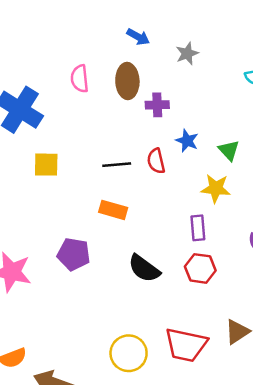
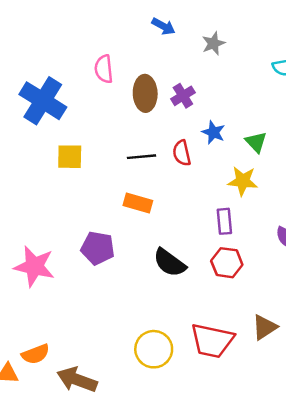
brown ellipse: (127, 81) -> (145, 93), moved
purple cross: (157, 105) -> (183, 96), turned -30

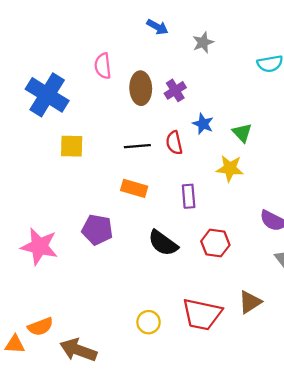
purple rectangle: (224, 221) -> (189, 196), moved
yellow circle: (154, 349) -> (149, 322), size x0.7

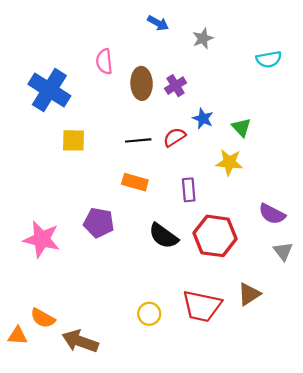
red semicircle: (174, 143) -> (174, 137), turned 70
red hexagon: (215, 243) -> (215, 236), size x1.5
orange semicircle: (40, 327) -> (43, 318), turned 50

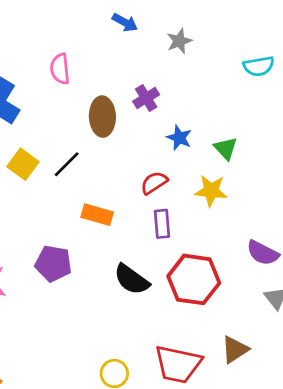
brown ellipse: (142, 83) -> (102, 117), moved
red semicircle: (174, 137) -> (154, 183), moved
yellow square: (74, 140) -> (23, 164), turned 35
black line: (138, 140) -> (67, 164), moved, turned -40

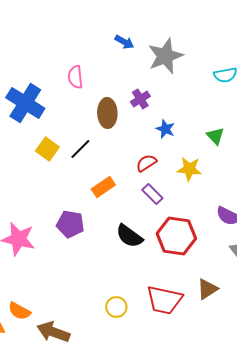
gray star: (179, 41) -> (165, 56), size x1.8
green triangle: (226, 148) -> (215, 136), moved
orange rectangle: (97, 215) -> (103, 187), turned -50
purple rectangle: (162, 224) -> (152, 194), turned -40

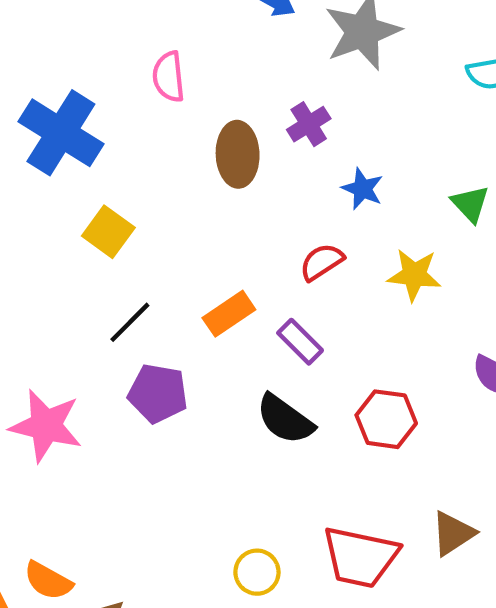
black line: (80, 149) -> (130, 322), moved
purple rectangle: (152, 194) -> (300, 342), moved
red hexagon: (176, 236) -> (386, 419), size x0.7

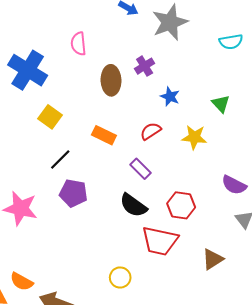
orange rectangle: (229, 314) -> (104, 135), moved, turned 60
red trapezoid: (360, 557) -> (160, 241), moved

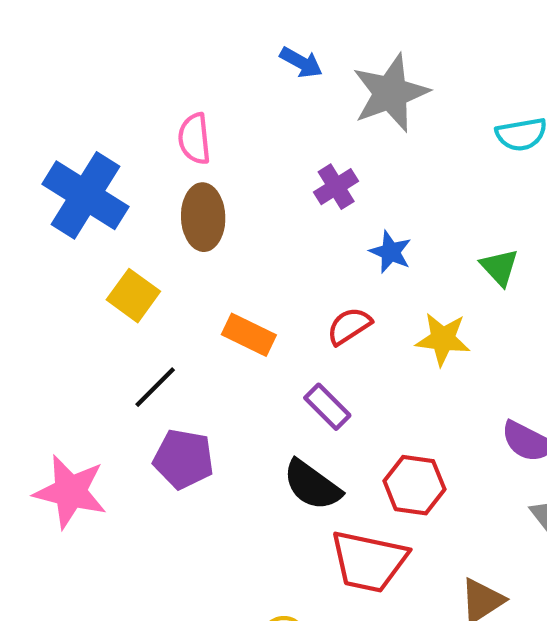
brown ellipse: (111, 80) -> (203, 217), moved

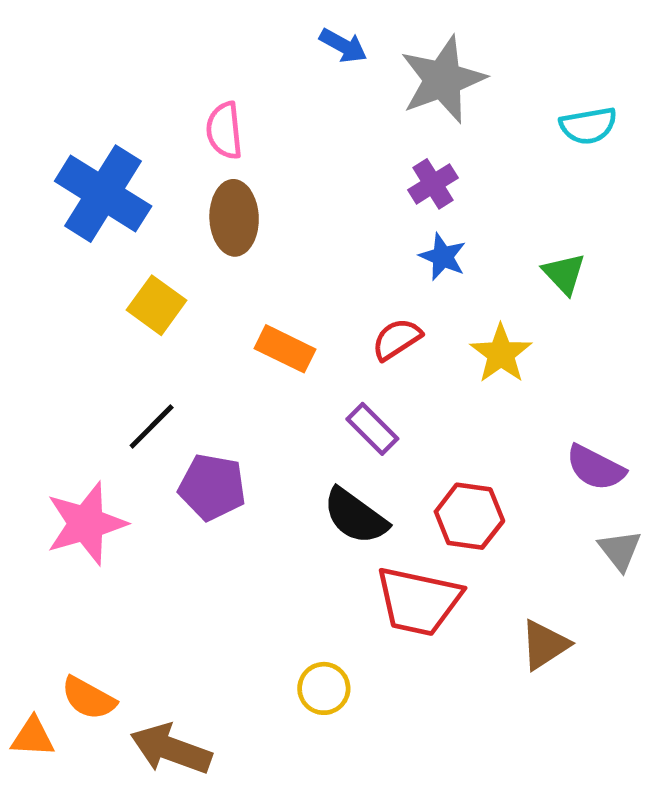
purple cross: (336, 187) -> (433, 184), moved
yellow star: (443, 339) -> (501, 354), turned 30
black line: (155, 387) -> (152, 426), moved
pink star: (70, 492) -> (86, 524), turned -30

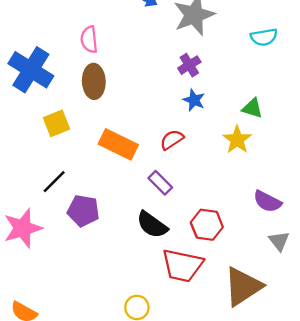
green triangle: (564, 274) -> (252, 108), turned -30
yellow square: (156, 305) -> (57, 123), turned 32
orange rectangle: (285, 349) -> (118, 144), size x1.4
yellow star: (501, 354) -> (237, 140), moved
brown triangle: (545, 645) -> (243, 286), size x1.6

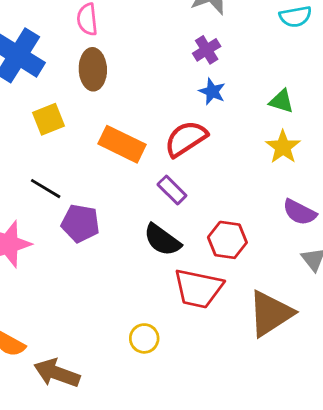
red semicircle: (172, 140) -> (186, 139), size x1.5
yellow star: (237, 140) -> (283, 147), moved
black line: (54, 182) -> (46, 189), turned 76

